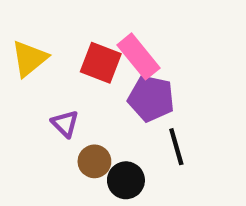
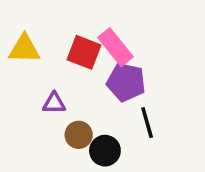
yellow triangle: (29, 59) -> (24, 49), turned 40
purple triangle: (65, 124) -> (54, 103), turned -45

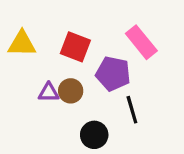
pink rectangle: (115, 47) -> (141, 42), moved
brown circle: (79, 135) -> (71, 91), moved

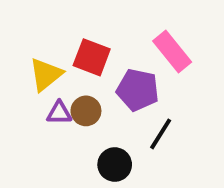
yellow triangle: (22, 44) -> (46, 75), moved, turned -40
black line: (132, 110) -> (161, 134), turned 48

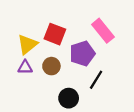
purple pentagon: (138, 90) -> (82, 54), turned -30
purple triangle: (59, 113) -> (25, 67), moved

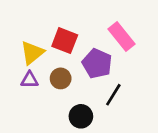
purple pentagon: (82, 54) -> (97, 64), turned -30

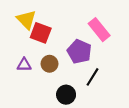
red square: (65, 41) -> (41, 33), moved
yellow triangle: (32, 53) -> (26, 20), moved, turned -35

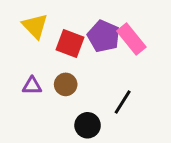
red square: (41, 33) -> (70, 43), moved
purple pentagon: (79, 52) -> (104, 36), moved

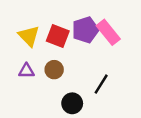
yellow triangle: (35, 26) -> (29, 36), moved
purple pentagon: (104, 36) -> (85, 30), turned 30

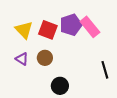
purple triangle: (26, 71) -> (22, 59), turned 32
black line: (101, 84) -> (105, 70), moved, turned -48

